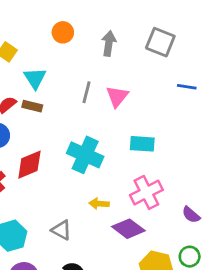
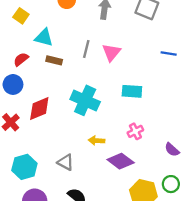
cyan triangle: (35, 78) -> (44, 38), turned -42
blue line: (187, 87) -> (169, 54), moved
brown rectangle: (32, 106) -> (54, 60), moved
pink cross: (146, 192) -> (135, 131), size x0.6

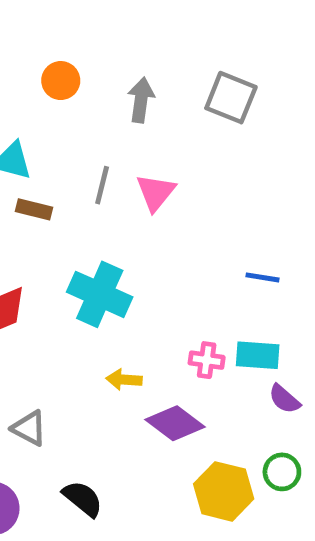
blue line: (169, 54) -> (263, 277), moved
cyan rectangle: (132, 91) -> (258, 355), moved
pink cross: (135, 131) -> (207, 360), turned 35
gray triangle: (66, 162) -> (29, 428), moved

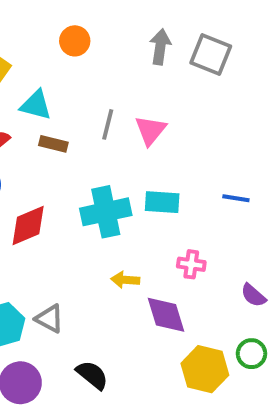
gray arrow: (141, 100) -> (160, 47), moved
cyan cross: (100, 294) -> (106, 212), turned -36
cyan rectangle: (258, 355) -> (162, 202), moved
purple diamond: (175, 423) -> (166, 315), turned 36

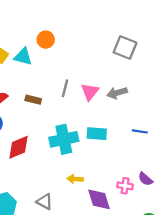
gray arrow: (160, 47) -> (117, 93), moved, turned -114
cyan triangle: (36, 105) -> (23, 57), moved
pink cross: (191, 264) -> (125, 186), moved
purple semicircle: (253, 295) -> (145, 179), moved
gray triangle: (49, 319) -> (45, 202), moved

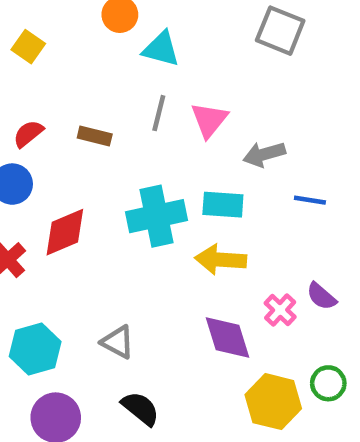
cyan triangle: (23, 57) -> (161, 49), moved
gray arrow: (117, 93) -> (264, 154), moved
yellow arrow: (75, 179) -> (221, 260), moved, size x1.5
pink cross: (125, 186) -> (280, 310), turned 35

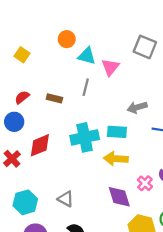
pink triangle: (209, 120) -> (110, 67), moved

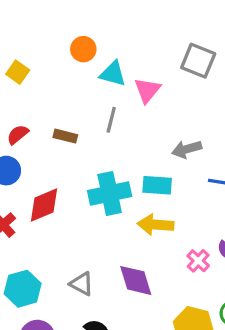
purple diamond: (119, 197) -> (136, 280), moved

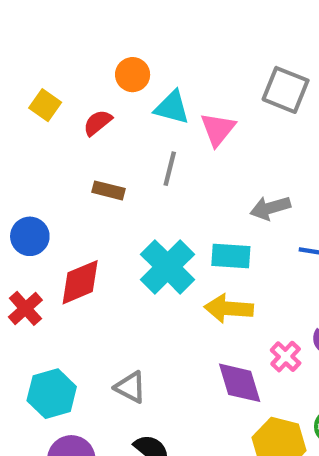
red semicircle: (18, 134) -> (98, 123), moved
cyan cross: (110, 194) -> (168, 267), turned -33
purple diamond: (136, 280) -> (240, 383), moved

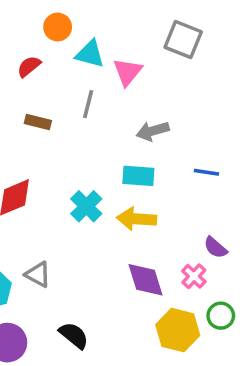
gray arrow: (270, 208) -> (153, 131), moved
cyan cross: (168, 267) -> (86, 206), moved, size x0.7
pink cross: (286, 357) -> (194, 276), moved
gray triangle: (130, 387) -> (38, 274), moved

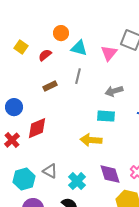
pink triangle: (128, 72) -> (109, 53), moved
brown rectangle: (38, 122) -> (50, 86), turned -40
cyan cross: (86, 206) -> (77, 181), moved
yellow arrow: (136, 219) -> (91, 140), moved

